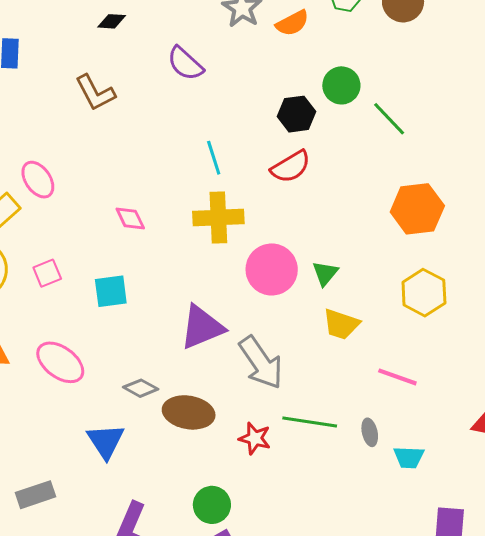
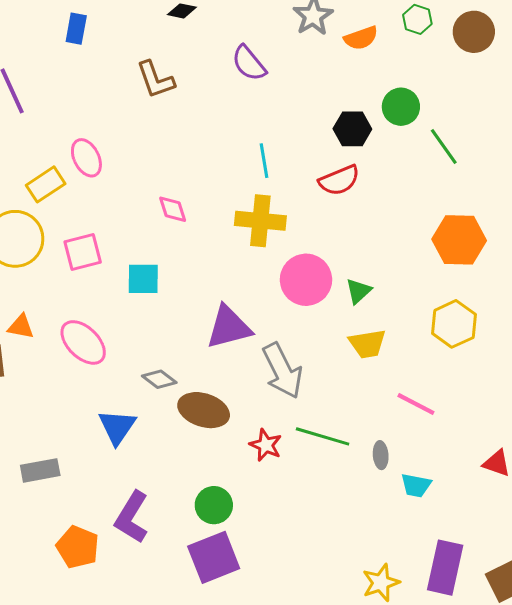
pink square: (47, 273) -> (83, 252), size x1.4
yellow trapezoid: (341, 324) -> (367, 344), turned -36

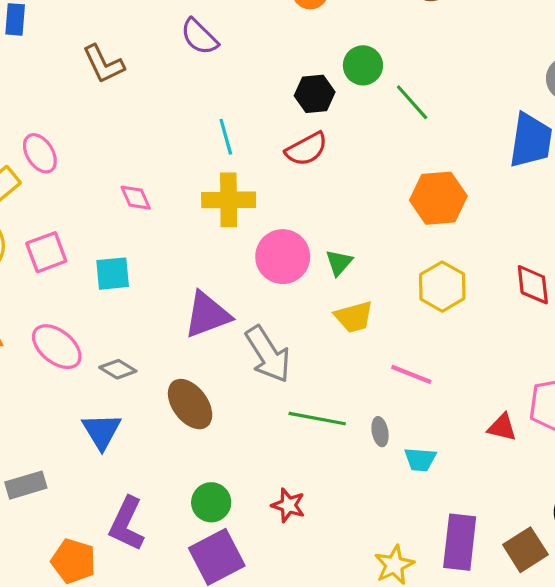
gray diamond: (159, 379) -> (118, 369), moved
brown ellipse: (204, 410) -> (190, 404), turned 42
red star: (266, 445) -> (288, 505), moved

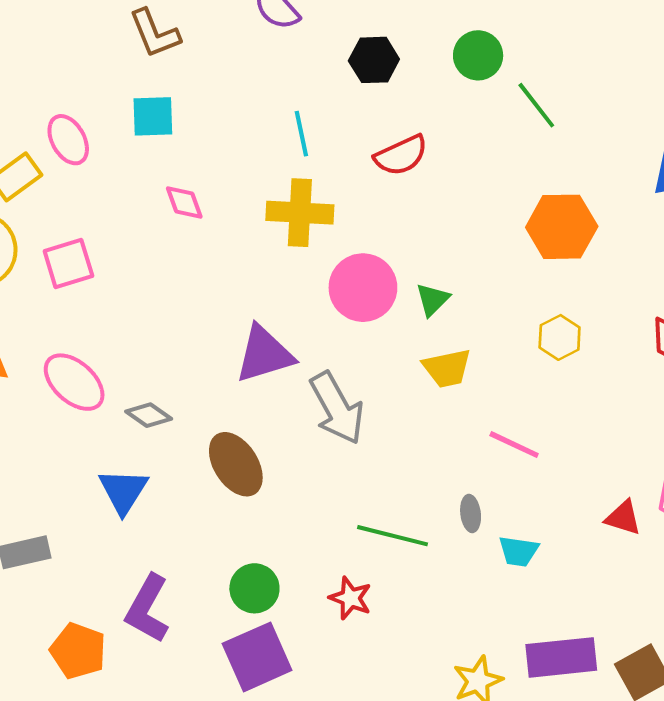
black hexagon: (315, 94) -> (374, 60), moved
cyan square: (113, 274) -> (153, 116), moved
yellow hexagon: (442, 287) -> (560, 337), size x0.7
green line: (317, 419) -> (392, 536), moved
purple rectangle: (460, 542) -> (561, 657), turned 74

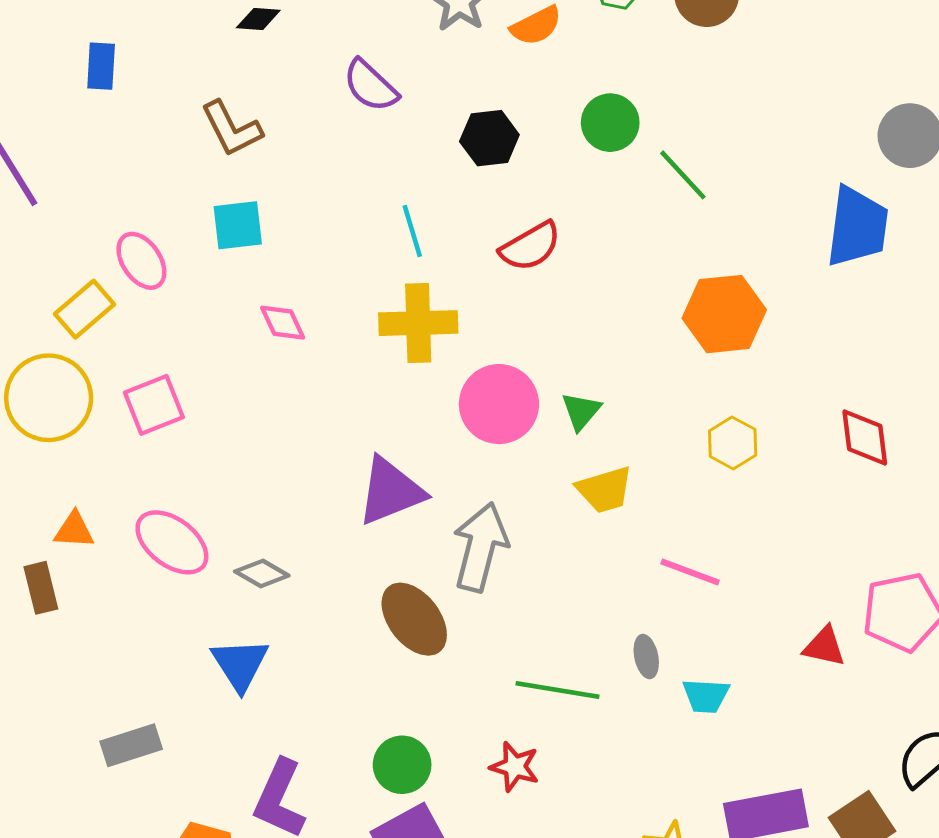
gray arrow: (337, 408) -> (480, 547), turned -132
brown ellipse: (236, 464) -> (414, 619), moved

